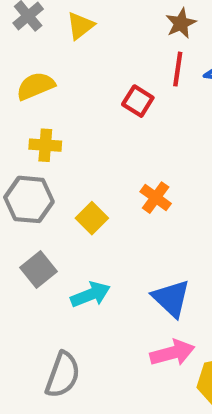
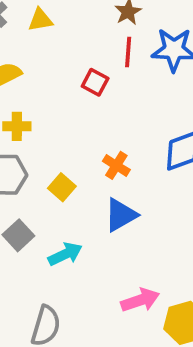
yellow triangle: (80, 26) -> (40, 20), turned 32
blue triangle: (171, 298) -> (121, 215), moved, turned 51

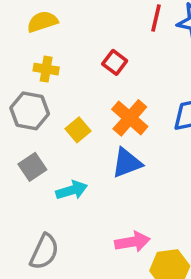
red square: (95, 82) -> (115, 62), moved
orange cross: (116, 165) -> (130, 118), size x1.5

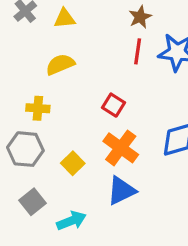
yellow semicircle: (42, 22) -> (60, 64), moved
red square: (115, 62) -> (113, 105), moved

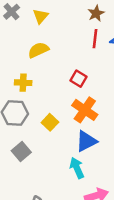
yellow triangle: (65, 19) -> (41, 16), turned -42
cyan arrow: (71, 221) -> (77, 168), moved, turned -90

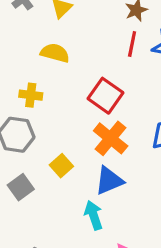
yellow semicircle: (38, 50) -> (55, 53), turned 35
red square: (78, 79) -> (106, 96), size x1.5
yellow square: (50, 122) -> (61, 166), moved

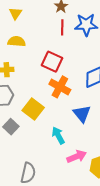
yellow square: (61, 166) -> (33, 109), size x1.5
blue triangle: (109, 181) -> (82, 114), moved, turned -36

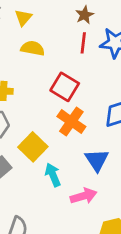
yellow semicircle: (17, 41) -> (33, 48), moved
cyan arrow: (58, 135) -> (53, 175), moved
pink arrow: (77, 157) -> (84, 196), moved

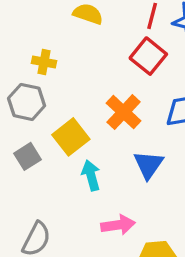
red square: (65, 87) -> (148, 56), moved
pink arrow: (84, 196) -> (118, 225), moved

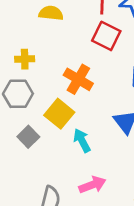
orange cross: (124, 112) -> (78, 79), moved
pink arrow: (118, 225) -> (92, 185), moved

